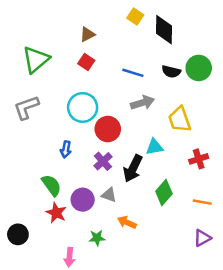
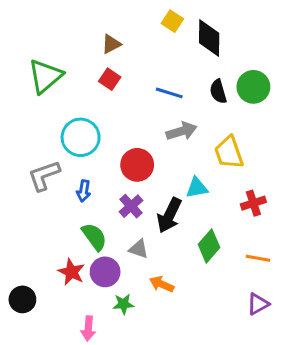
black semicircle: (171, 72) -> (218, 91), turned 60
gray L-shape: (26, 107) -> (44, 176), moved
cyan circle: (83, 107) -> (81, 137), moved
green semicircle: (51, 185) -> (94, 237), moved
purple circle: (83, 200) -> (105, 272), moved

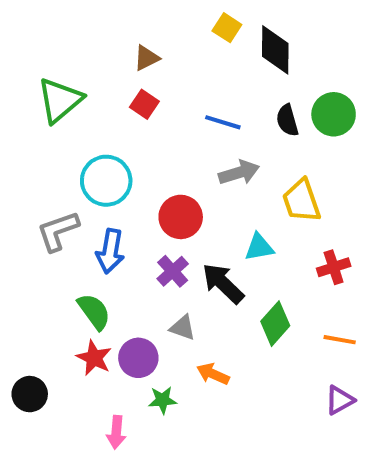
blue arrow: (84, 191) -> (110, 251), size x1.5
black arrow: (169, 215) -> (223, 283), turned 108
green semicircle: (94, 237) -> (94, 312), moved

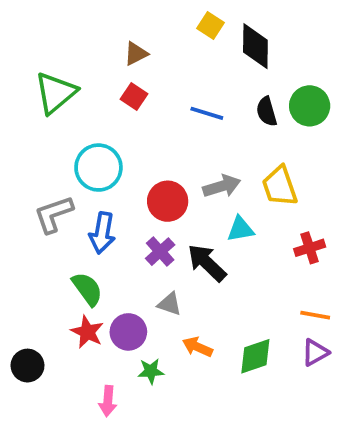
gray arrow: (239, 173) -> (222, 186), moved
green diamond: (275, 324) -> (255, 356), moved, turned 30
purple triangle: (340, 400) -> (315, 352), moved

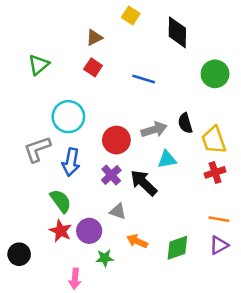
yellow square: (211, 26) -> (131, 15), moved
green triangle: (56, 93) -> (39, 65), size x0.7
black semicircle: (267, 111) -> (185, 123), moved
yellow trapezoid: (280, 186) -> (214, 140), moved

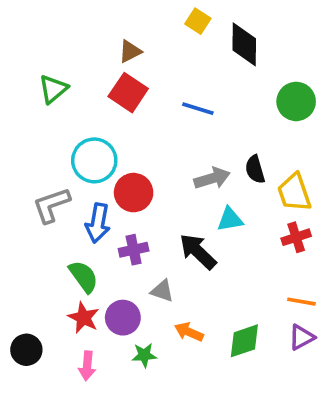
yellow square: (131, 15) -> (198, 21), moved
red square: (93, 67) -> (128, 93), size x1.5
red circle: (116, 140) -> (134, 193), moved
purple cross: (111, 175) -> (134, 250), moved, turned 30
pink arrow: (75, 279) -> (87, 366), moved

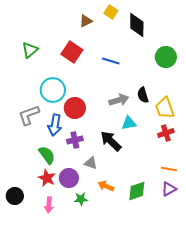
brown triangle: (130, 51) -> (86, 21), moved

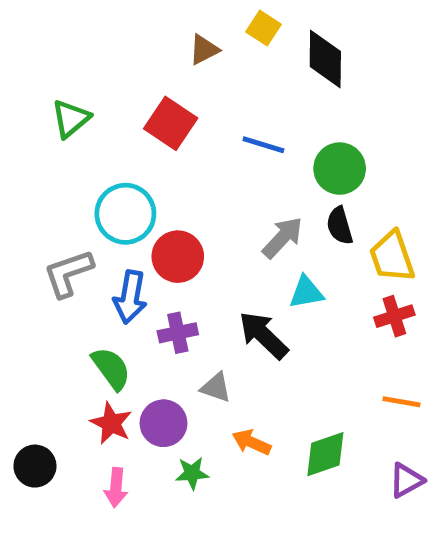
green circle: (166, 57) -> (340, 169), moved
gray arrow: (119, 100) -> (282, 238), turned -30
purple triangle: (169, 189) -> (406, 480), moved

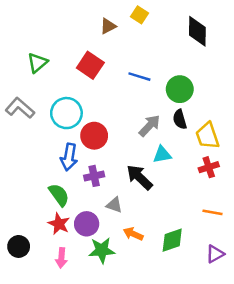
black diamond: (325, 59) -> (197, 31), moved
gray L-shape: (68, 273) -> (20, 108), moved, turned 60
green star: (192, 473) -> (102, 250), size x1.5

